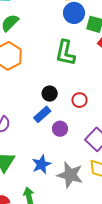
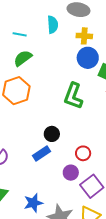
red circle: (79, 100) -> (83, 153), moved
purple circle: (60, 129) -> (71, 173), moved

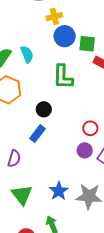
cyan semicircle: (53, 25) -> (27, 54), moved
black circle: (52, 134) -> (44, 109), moved
blue rectangle: (41, 154) -> (37, 134), moved

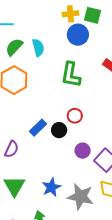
green square: (87, 44) -> (92, 15), moved
black circle: (44, 109) -> (59, 130), moved
red circle: (90, 128) -> (75, 116), moved

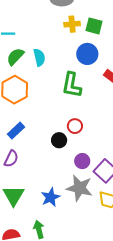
blue circle: (78, 35) -> (87, 54), moved
blue rectangle: (38, 128) -> (16, 131), moved
gray star: (81, 197) -> (79, 188), moved

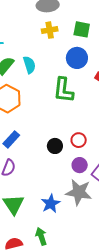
yellow cross: (72, 24) -> (50, 30), moved
red circle: (75, 126) -> (79, 140), moved

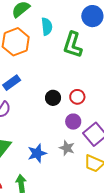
cyan semicircle: (29, 65) -> (47, 27), moved
gray star: (79, 192) -> (67, 148), size x0.6

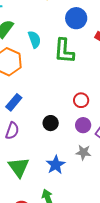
black circle: (53, 98) -> (51, 123), moved

